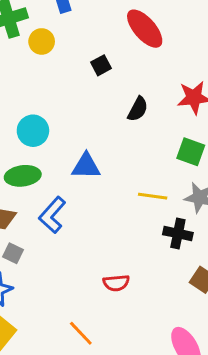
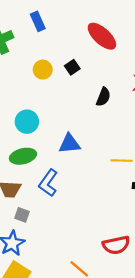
yellow circle: (42, 41) -> (43, 70), moved
red semicircle: (116, 283) -> (116, 245), moved, size x1.4

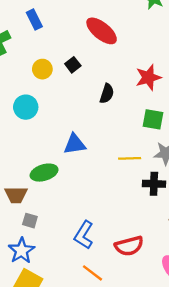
cyan circle: (27, 122) -> (26, 107), moved
green ellipse: (23, 156) -> (44, 173), moved
blue L-shape: (48, 183) -> (84, 235), moved

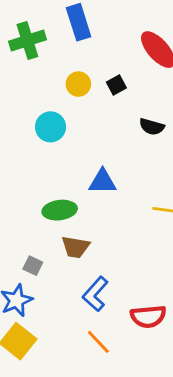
blue rectangle: (34, 19) -> (79, 22), size x1.4
black semicircle: (107, 94) -> (152, 127), turned 78
brown trapezoid: (16, 195) -> (76, 247), moved

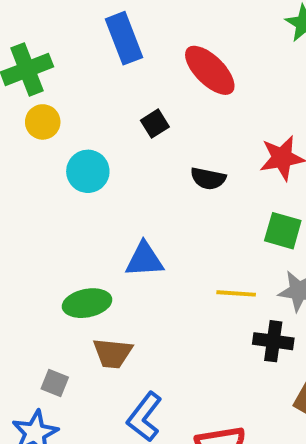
blue rectangle: (79, 22) -> (124, 38), moved
yellow circle: (78, 84) -> (43, 122), moved
cyan circle: (51, 127) -> (88, 171), moved

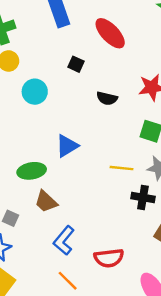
black square: (155, 124) -> (76, 64), turned -35
blue triangle: (144, 260) -> (67, 146), turned -30
brown trapezoid: (113, 353) -> (46, 202), turned 35

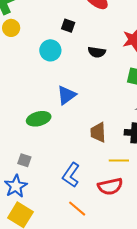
cyan circle: (35, 92) -> (50, 50), moved
yellow line: (121, 168) -> (119, 161), moved
brown trapezoid: (46, 202) -> (98, 132), moved, turned 50

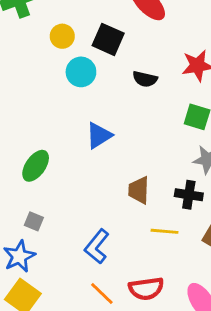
black square: (68, 26) -> (108, 39), size x1.6
yellow circle: (11, 28) -> (62, 36), moved
green ellipse: (39, 119) -> (36, 166), moved, turned -45
red semicircle: (110, 186) -> (146, 289), moved

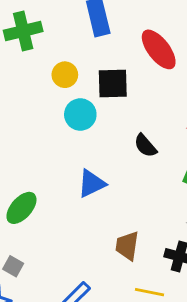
black square: (108, 39) -> (113, 84), turned -32
black semicircle: (145, 79) -> (145, 146), moved, turned 30

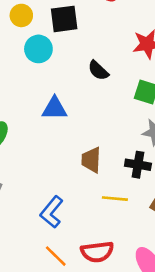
blue triangle: (92, 183) -> (55, 108), turned 32

